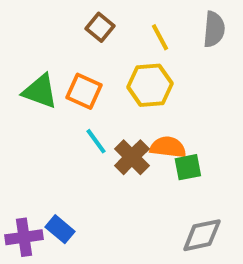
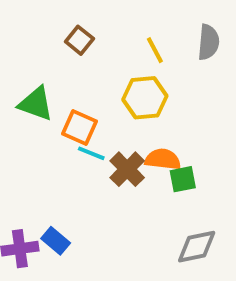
brown square: (100, 27) -> (79, 40), moved
orange square: (84, 91) -> (79, 128), moved
cyan line: (96, 141) -> (91, 153), turned -32

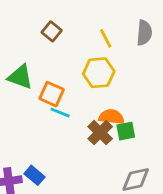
brown cross: (127, 169) -> (100, 133), moved

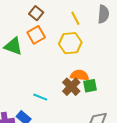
orange square: (52, 94) -> (36, 35), moved, turned 36
cyan line: (60, 113) -> (40, 97), moved

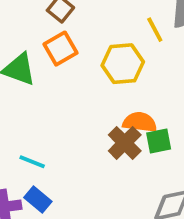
yellow line: (75, 18) -> (155, 30), moved
cyan line: (40, 97) -> (32, 162), moved

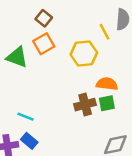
orange semicircle: (140, 122) -> (107, 84), moved
brown cross: (125, 143) -> (85, 105), turned 30

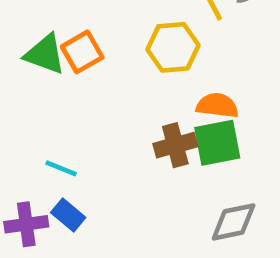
orange square: (44, 44) -> (82, 52), moved
green square: (107, 103) -> (217, 143), size x1.5

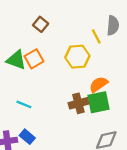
orange semicircle: (217, 106) -> (98, 84), turned -42
cyan line: (61, 168) -> (24, 104), moved

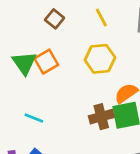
yellow line: (96, 37) -> (101, 18), moved
green triangle: (16, 60) -> (24, 63), turned 35

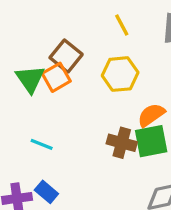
brown square: (55, 19) -> (66, 56), moved, size x1.4
brown cross: (101, 117) -> (122, 143), turned 30

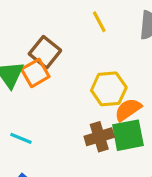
yellow hexagon: (120, 74) -> (109, 89), moved
brown cross: (122, 143) -> (99, 137), turned -32

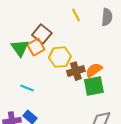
yellow hexagon: (109, 89) -> (60, 57), moved
brown cross: (99, 137) -> (76, 71), moved

